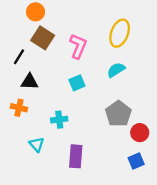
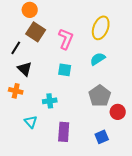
black triangle: (30, 82) -> (25, 69), turned 42
cyan square: (77, 83) -> (65, 70), turned 32
blue square: (136, 161) -> (102, 137), moved

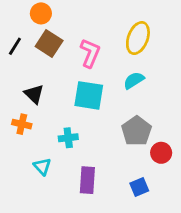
black line: (16, 48) -> (15, 46), moved
cyan square: (65, 70) -> (89, 95), size x1.6

